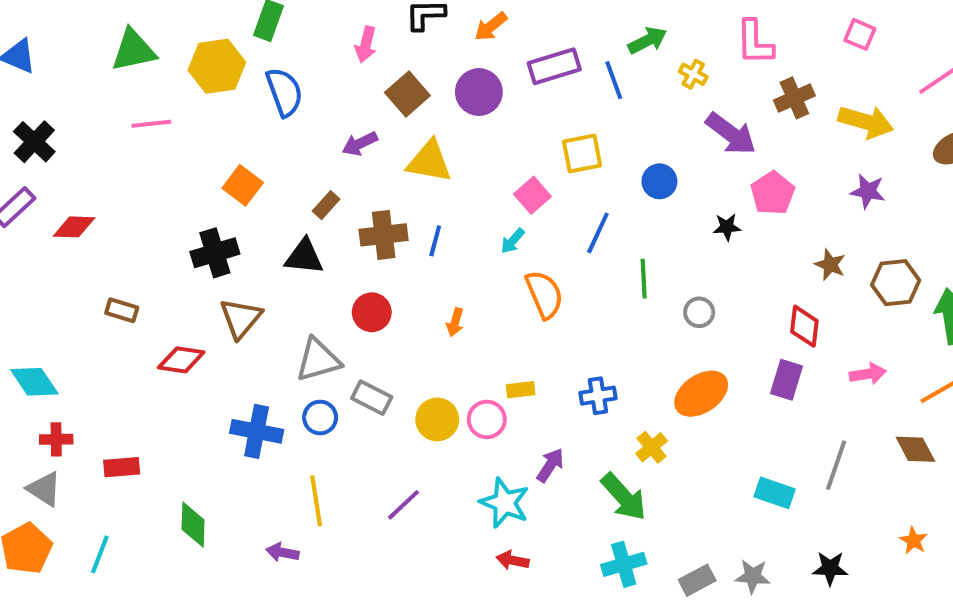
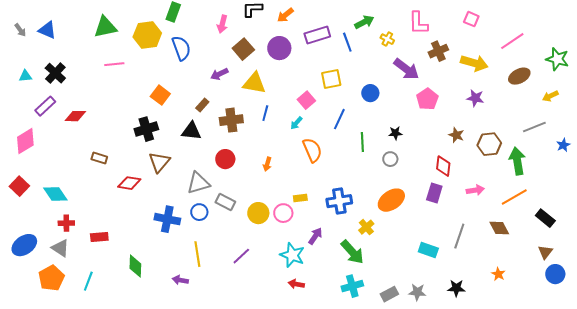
black star: (727, 227) -> (395, 133), moved
blue line: (435, 241) -> (265, 113), moved
blue cross: (598, 396) -> (339, 201), size x1.4

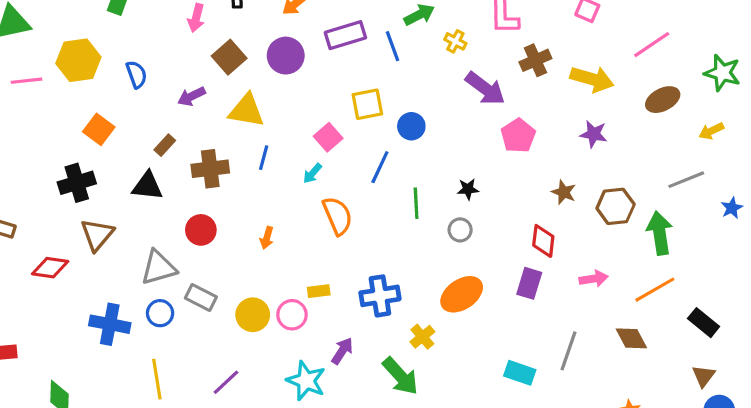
yellow hexagon: (147, 35) -> (78, 60), moved
blue semicircle: (181, 48) -> (136, 74), moved, size x0.7
blue circle: (370, 93) -> (411, 126), moved

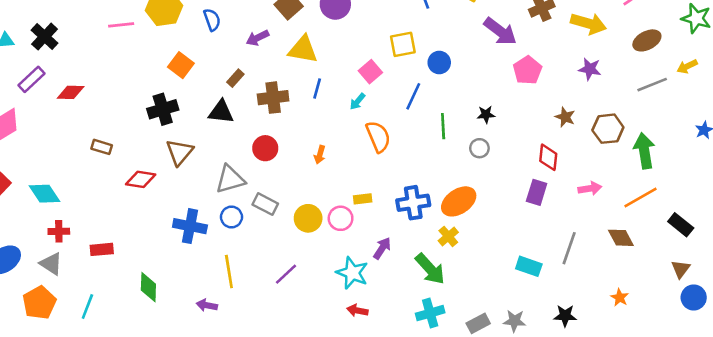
gray line: (686, 180) -> (652, 85), moved
orange ellipse: (462, 294) -> (459, 201), moved

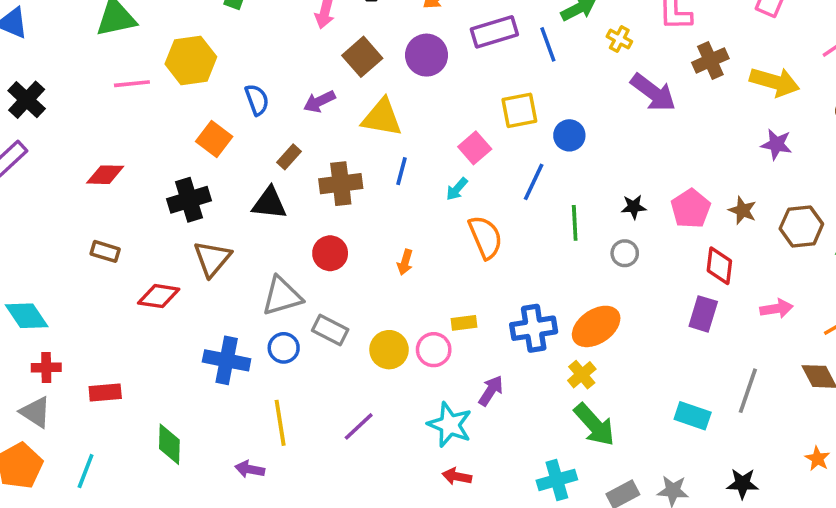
blue semicircle: (212, 20) -> (257, 100), moved
pink pentagon: (527, 70) -> (691, 209), moved
red diamond: (71, 92) -> (105, 175), moved
green arrow: (430, 269) -> (594, 425), moved

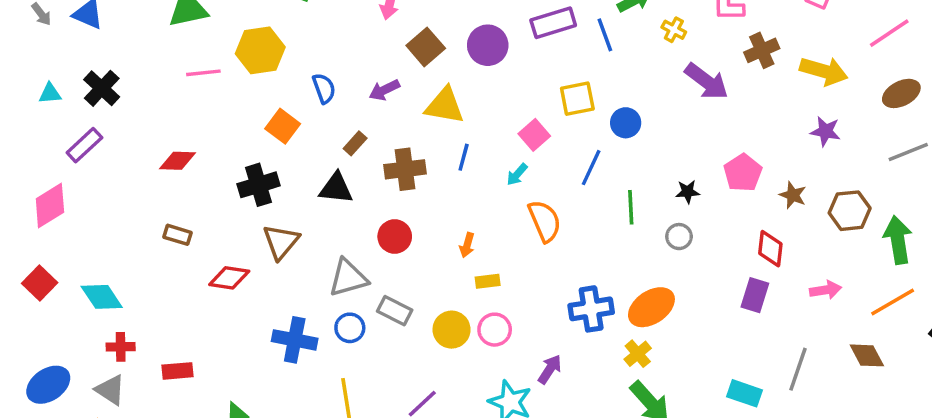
pink pentagon: (691, 209) -> (743, 173), moved
yellow rectangle: (464, 323) -> (488, 281), moved

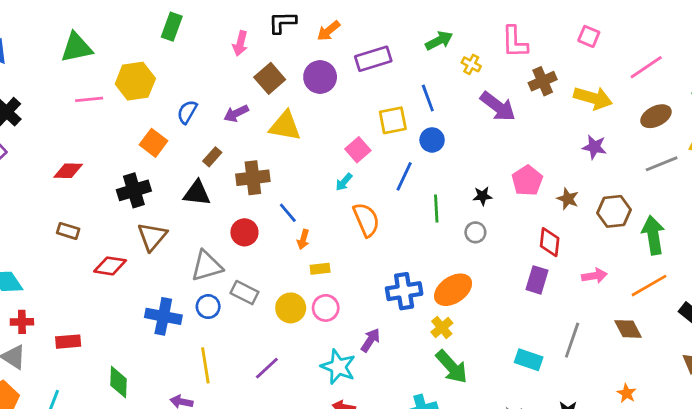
blue line: (605, 35) -> (428, 98), moved
blue semicircle: (324, 88) -> (187, 112), turned -130
blue line: (464, 157) -> (288, 213), moved, turned -55

